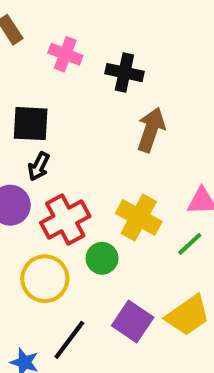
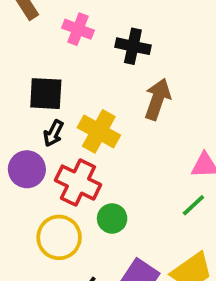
yellow cross: (139, 217) -> (99, 131), moved
red cross: (65, 219) -> (78, 183), turned -36

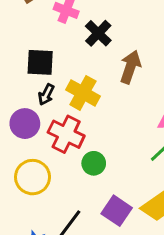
black cross: (133, 46) -> (98, 33), moved, turned 32
yellow circle: (59, 237) -> (32, 177), moved

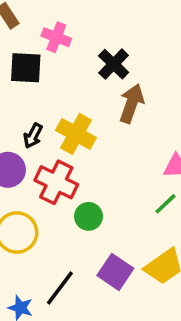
black cross: (98, 33) -> (114, 64), moved
black square: (40, 62) -> (26, 68), moved

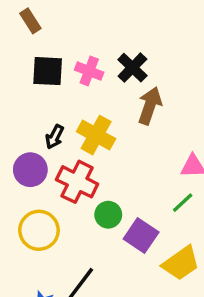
pink cross: (56, 37) -> (89, 71), moved
purple square: (115, 272) -> (141, 235), moved

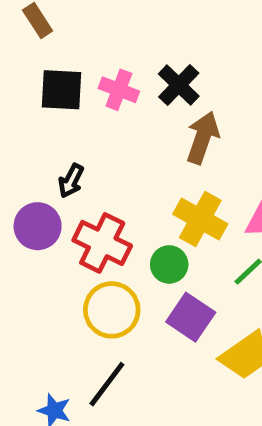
yellow cross: (96, 135) -> (200, 219), moved
green circle: (108, 215) -> (169, 264), moved
yellow circle: (39, 230) -> (112, 310), moved

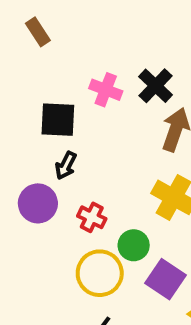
black square: (61, 90) -> (58, 120), moved
red cross: (102, 243) -> (92, 217), size x0.6
green circle: (169, 264) -> (134, 245), moved

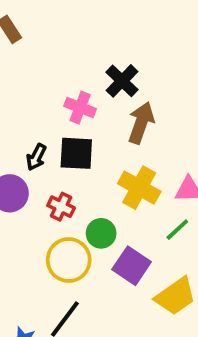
pink cross: (106, 90) -> (80, 108), moved
black square: (58, 120) -> (76, 153), moved

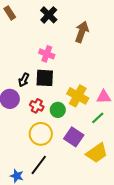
black cross: (122, 81) -> (49, 15), moved
brown arrow: (141, 123) -> (82, 32), moved
green circle: (101, 233) -> (58, 110), moved

